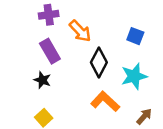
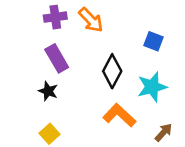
orange arrow: (80, 31) -> (91, 20), moved

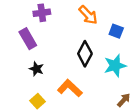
orange arrow: (91, 20) -> (88, 15), moved
purple rectangle: (57, 58) -> (28, 39), moved
orange L-shape: (119, 115) -> (70, 88), moved

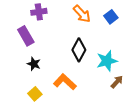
blue square: (116, 31) -> (111, 17), moved, turned 32
brown arrow: (124, 100) -> (117, 82), moved

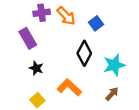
orange arrow: (82, 14) -> (66, 16), moved
blue square: (111, 17) -> (96, 23), moved
brown arrow: (117, 82) -> (112, 94), moved

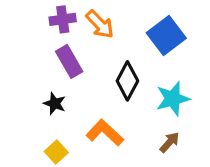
blue square: (96, 23) -> (166, 36), moved, size x1.6
purple rectangle: (28, 38) -> (69, 61), moved

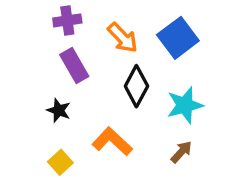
orange arrow: (100, 24) -> (123, 38), moved

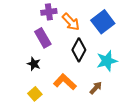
purple cross: (67, 20) -> (49, 12), moved
brown arrow: (181, 152) -> (96, 88), moved

